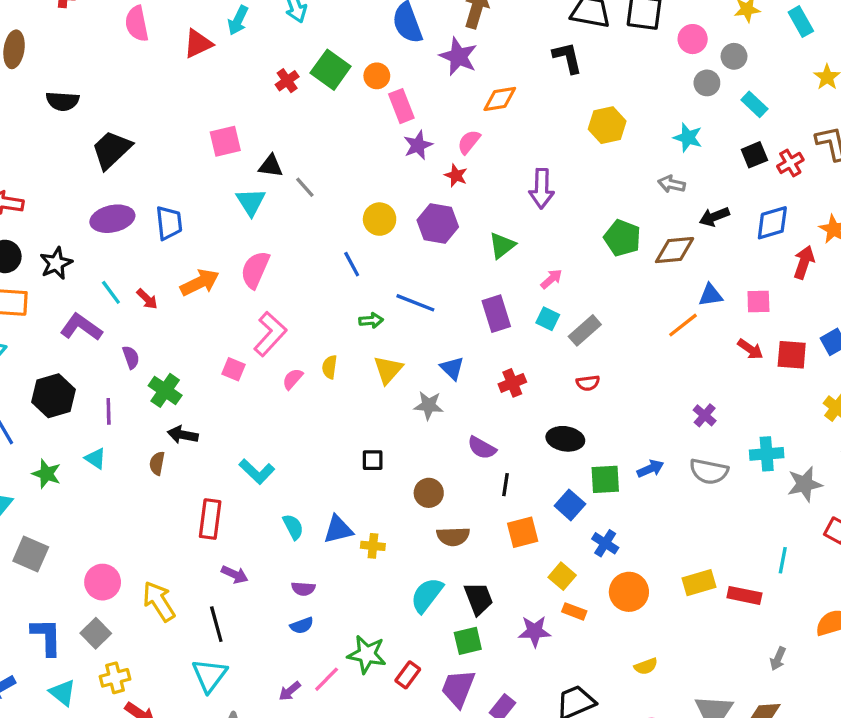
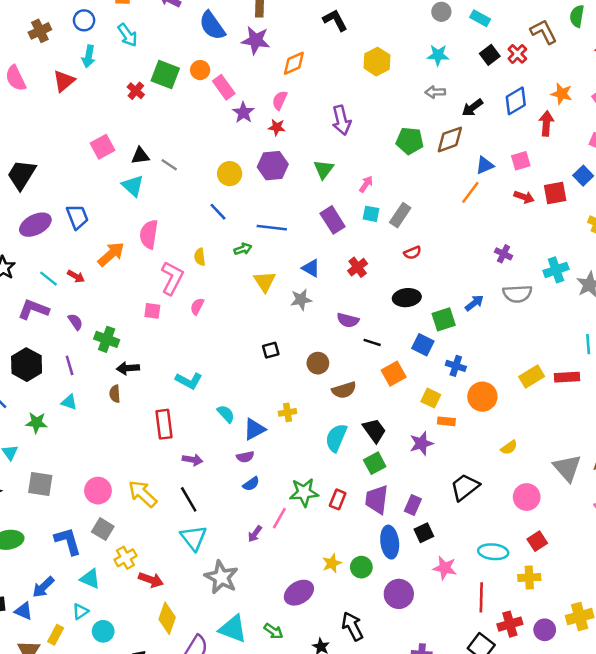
yellow semicircle: (330, 367) -> (200, 257), moved
black line: (505, 485) -> (372, 342), turned -66
blue triangle: (338, 529) -> (254, 429), moved

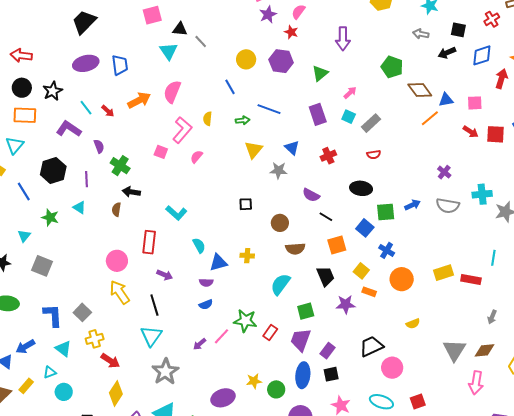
black square: (490, 55) -> (458, 30), moved, turned 35
brown diamond: (450, 139) -> (420, 90), moved, turned 60
black trapezoid: (374, 430) -> (326, 276), moved
pink circle: (98, 491) -> (117, 261), moved
pink circle: (527, 497) -> (392, 368), moved

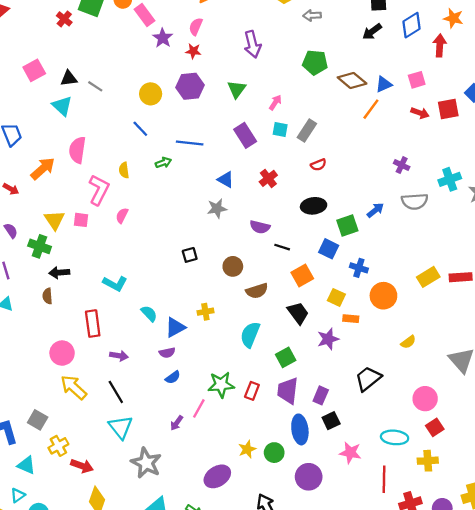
gray arrow: (421, 34) -> (312, 15), moved
yellow triangle: (254, 150) -> (54, 220), moved
pink circle: (392, 368) -> (425, 399), moved

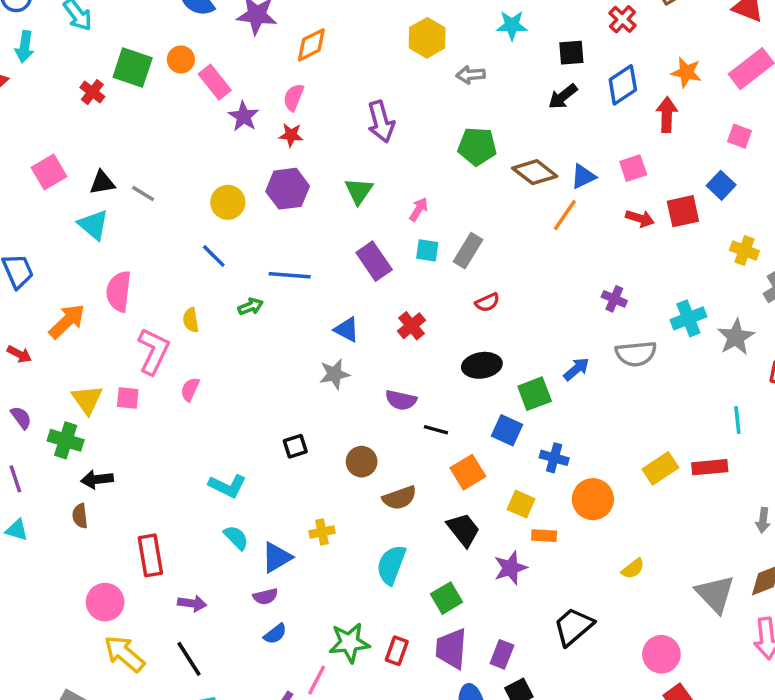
cyan L-shape: (115, 283) -> (227, 486), moved

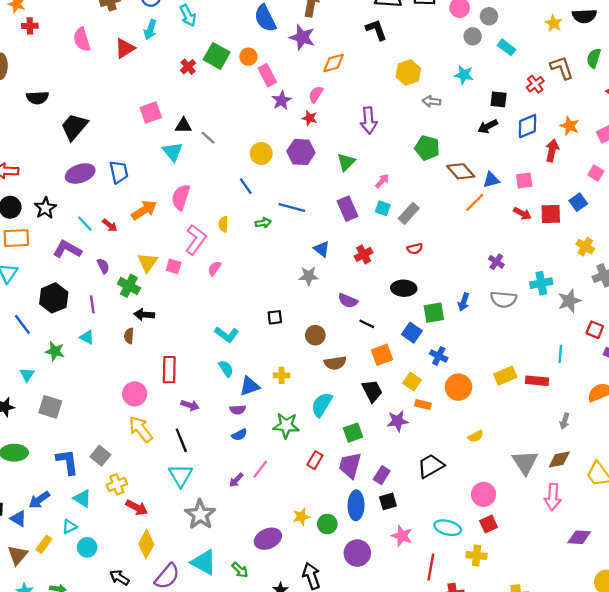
blue arrow: (576, 369) -> (464, 302), turned 138
green star: (349, 643) -> (286, 425), moved

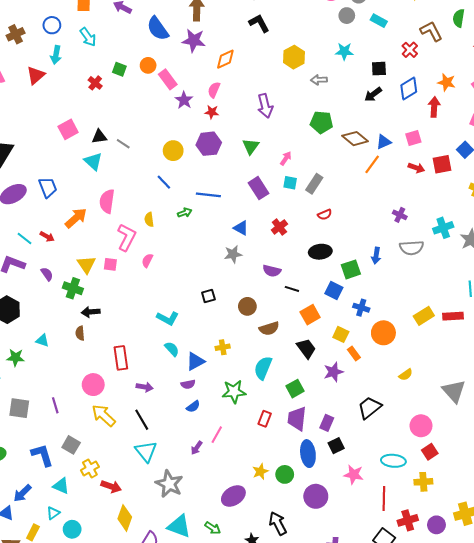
green square: (217, 56) -> (119, 69), size x0.6
purple line: (92, 304) -> (55, 405), moved
orange rectangle: (423, 404) -> (354, 354), turned 48

